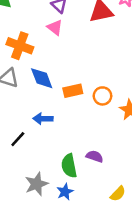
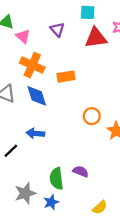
pink triangle: (55, 27) -> (23, 36), moved
orange cross: (20, 46) -> (32, 65), moved
orange rectangle: (73, 91) -> (66, 77), moved

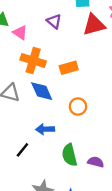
orange circle: (92, 116) -> (78, 107), moved
green semicircle: (57, 179) -> (69, 155), moved

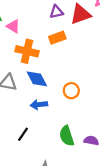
purple triangle: (54, 21) -> (56, 12), moved, turned -48
orange rectangle: (69, 68) -> (57, 38), moved
blue arrow: (45, 129) -> (39, 105), moved

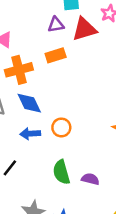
orange cross: (27, 51) -> (19, 70), turned -30
orange circle: (71, 91) -> (61, 127), moved

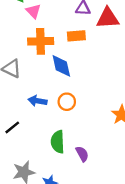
blue diamond: (29, 103) -> (61, 66), moved
purple semicircle: (90, 179) -> (82, 154), turned 35

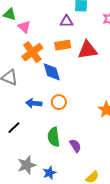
red triangle: (108, 18) -> (88, 50), moved
orange cross: (41, 41) -> (32, 52), turned -30

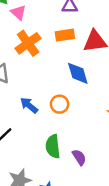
blue diamond: (52, 72) -> (78, 73), moved
blue arrow: (34, 103) -> (29, 105), turned 35

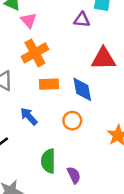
orange rectangle: (65, 35) -> (49, 84), moved
orange circle: (60, 104) -> (72, 121), moved

